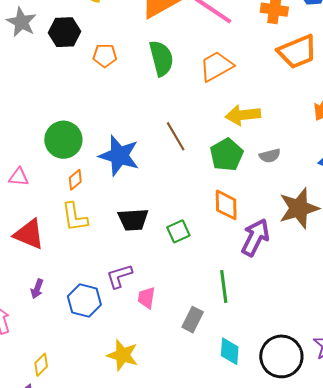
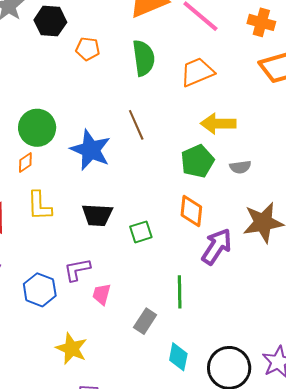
brown line: (176, 136) -> (136, 125), moved
orange diamond: (75, 180) -> (25, 163), moved

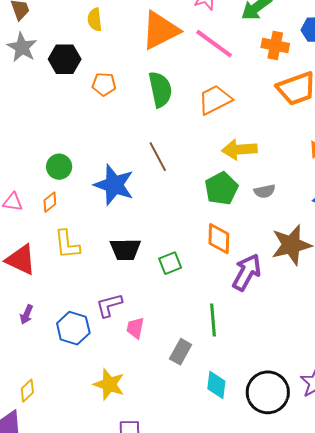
green circle: (37, 128) -> (59, 167), size x0.7

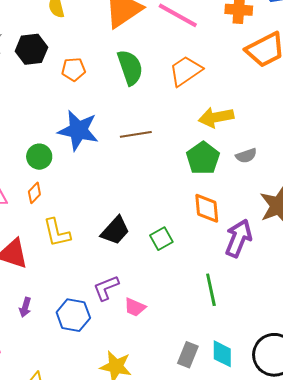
brown line: (158, 157) -> (136, 134), turned -64
blue star: (114, 185) -> (78, 130), moved
black trapezoid: (125, 249) -> (115, 231), turned -40
pink trapezoid: (135, 328) -> (135, 307), turned -70
gray rectangle: (181, 352) -> (188, 355), moved

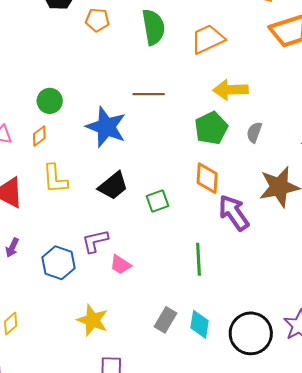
blue star: (78, 130) -> (106, 127), moved
gray semicircle: (246, 156) -> (254, 132), turned 120
purple arrow: (238, 238) -> (234, 213), turned -66

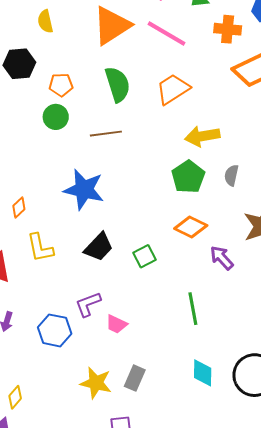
brown line: (149, 94) -> (106, 134), moved
green circle: (50, 101) -> (56, 117), moved
orange diamond: (207, 178) -> (191, 227), turned -60
purple arrow: (234, 213) -> (222, 258), size x0.7
gray rectangle: (166, 320) -> (135, 378), moved

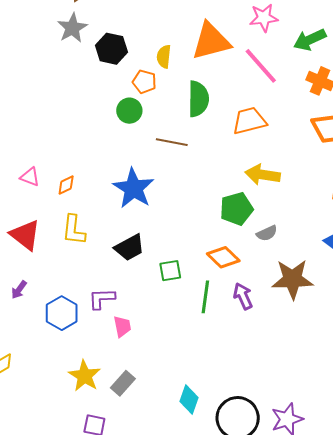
yellow semicircle: (45, 21) -> (164, 57), moved
gray semicircle: (231, 175) -> (267, 233), moved, turned -145
green line: (193, 309) -> (205, 297), moved
pink trapezoid: (116, 324) -> (122, 326), turned -145

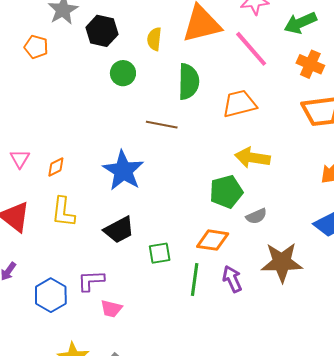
orange pentagon: (144, 82) -> (36, 47), moved
green circle: (129, 111) -> (123, 73), moved
pink triangle: (30, 177) -> (20, 159), turned 40
orange diamond: (223, 257) -> (213, 240), turned -36
pink trapezoid: (122, 326) -> (111, 309), turned 115

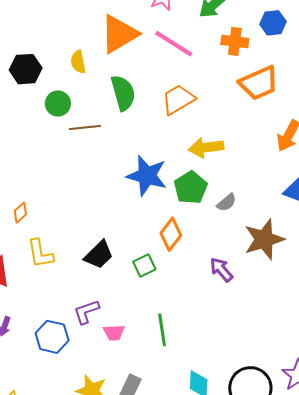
brown line: (162, 125) -> (85, 128), moved
blue star: (123, 171) -> (147, 176), moved
orange diamond: (213, 240) -> (171, 234), moved, turned -44
green line: (195, 280) -> (162, 330), moved

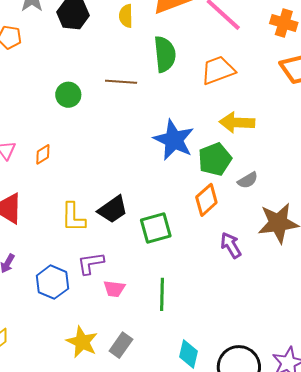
green circle: (58, 104) -> (68, 95), moved
orange diamond: (171, 234) -> (206, 200), moved
yellow L-shape: (40, 254) -> (73, 217), moved
green square: (144, 266) -> (156, 228), size x1.4

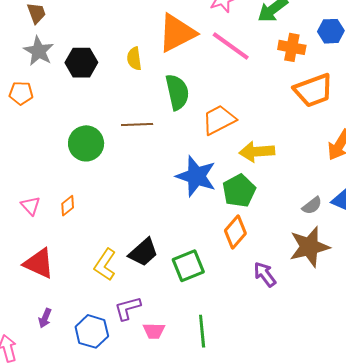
orange trapezoid: (218, 70) -> (219, 120), moved
green circle: (68, 95) -> (86, 143), size x1.4
gray semicircle: (248, 180) -> (312, 206), moved
yellow L-shape: (73, 217) -> (105, 265), turned 40

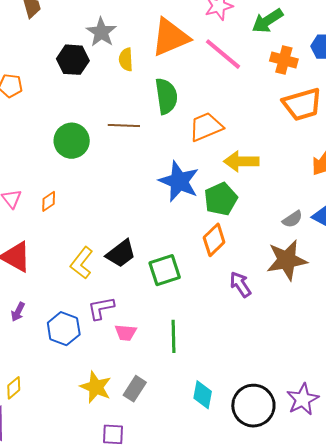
gray star: (39, 51) -> (101, 32), moved

